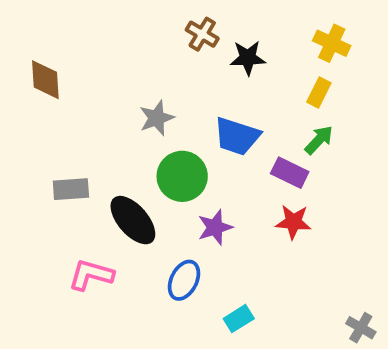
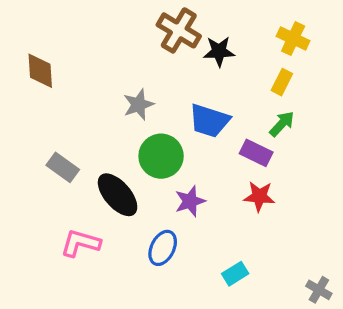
brown cross: (202, 34) -> (179, 30), size x1.5
gray rectangle: (71, 189) -> (63, 167), turned 40
cyan rectangle: (239, 319) -> (235, 274), moved

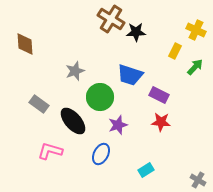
yellow cross: (293, 39) -> (196, 30), moved
gray star: (138, 105) -> (75, 71), moved
green arrow: (282, 124) -> (195, 67), moved

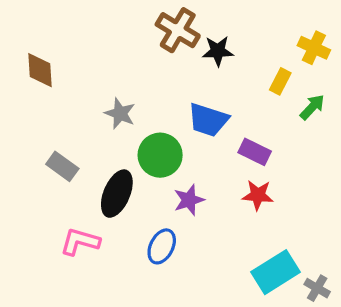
gray star: (75, 71) -> (120, 113), turned -30
black ellipse: (73, 121) -> (117, 194), turned 64
cyan rectangle: (146, 170) -> (275, 272), moved, size x1.8

